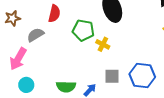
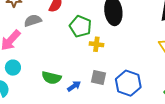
yellow cross: (103, 44) -> (96, 44), turned -32

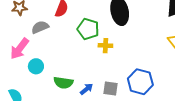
cyan circle: (13, 68) -> (36, 66), moved
gray square: (99, 77) -> (111, 88), moved

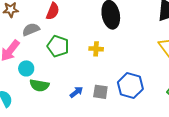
green pentagon: (88, 29) -> (58, 46), moved
green semicircle: (63, 83) -> (39, 85), moved

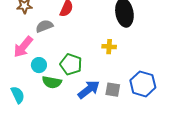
green pentagon: (58, 46) -> (71, 64), moved
blue arrow: (76, 92) -> (89, 89), size x1.6

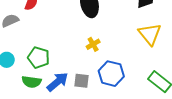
yellow cross: (109, 47) -> (93, 44), moved, turned -32
green semicircle: (52, 82) -> (32, 82), moved

